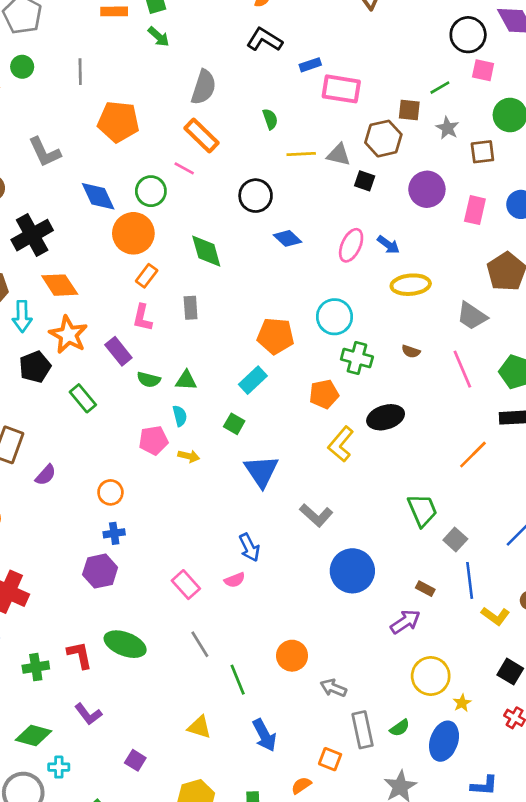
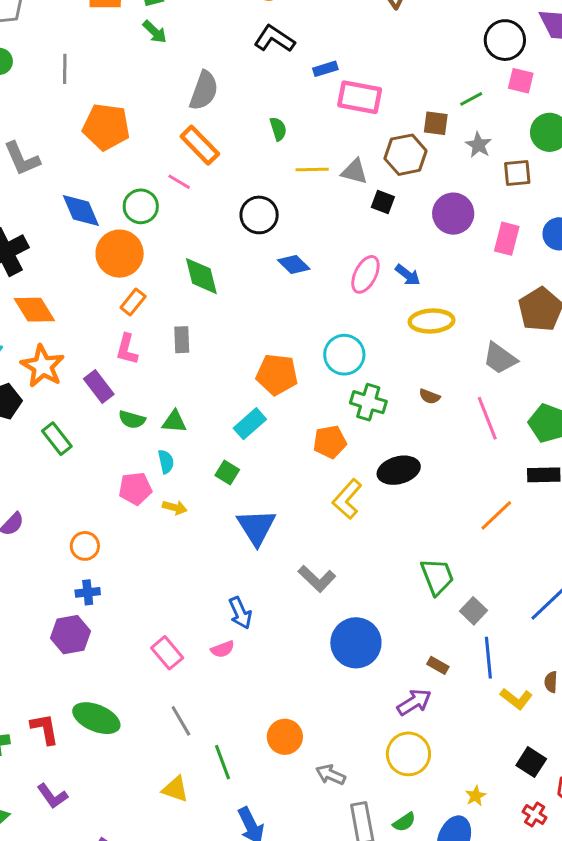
yellow circle: (431, 676) -> (408, 754), moved
yellow triangle: (199, 727) -> (175, 789), moved

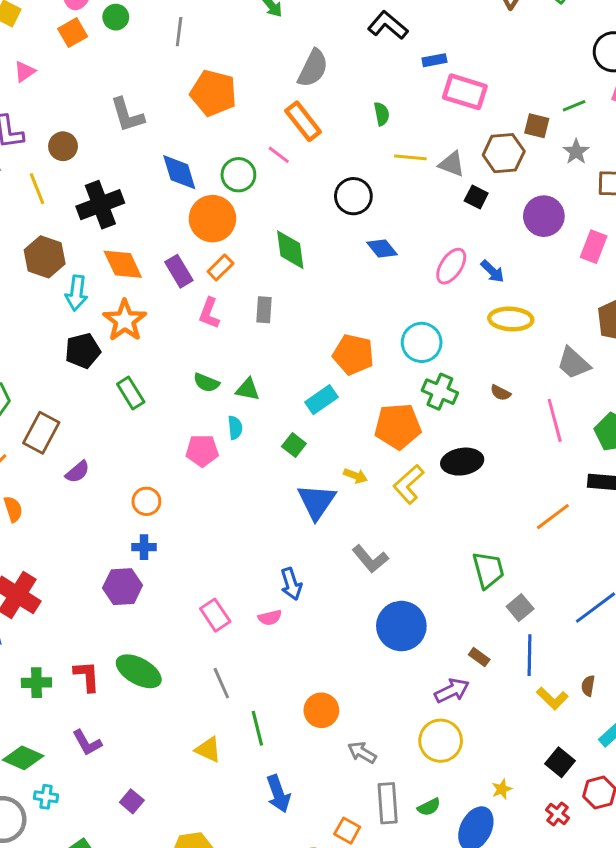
purple rectangle: (99, 387) -> (179, 271), moved
orange pentagon: (330, 442) -> (398, 426), size x1.4
yellow arrow: (175, 507) -> (355, 476), moved

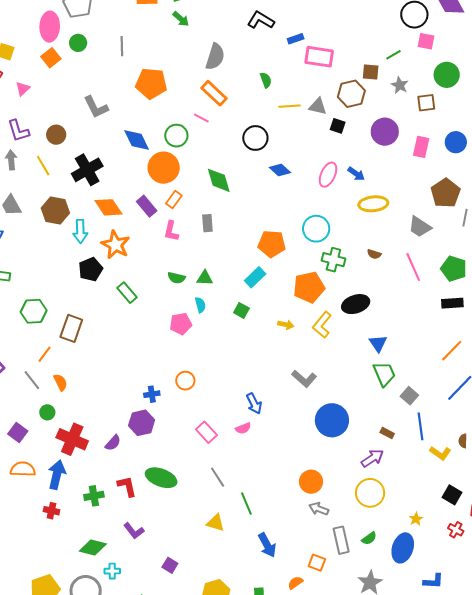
purple semicircle: (77, 472) -> (113, 443), moved
orange circle: (146, 501) -> (185, 381), moved
blue triangle: (316, 502) -> (378, 343), moved, size x0.7
orange line: (553, 517) -> (452, 351), moved
orange circle: (321, 710) -> (311, 482), moved

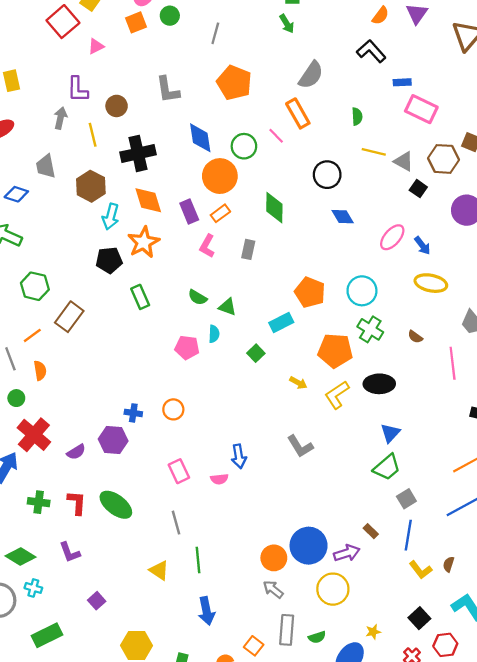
green trapezoid: (384, 374) -> (387, 467), turned 56
blue circle: (332, 420) -> (309, 546), moved

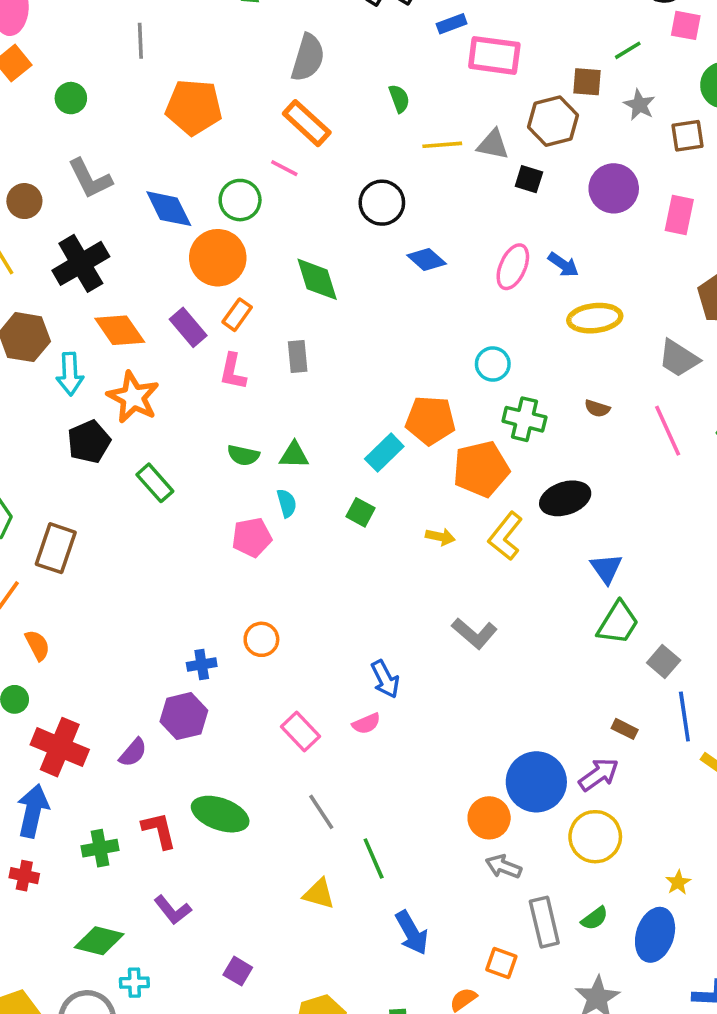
green circle: (170, 16) -> (71, 98), moved
gray L-shape: (168, 90) -> (90, 179), moved
cyan circle: (362, 291) -> (493, 364), size x0.7
orange pentagon: (310, 292) -> (430, 420), moved

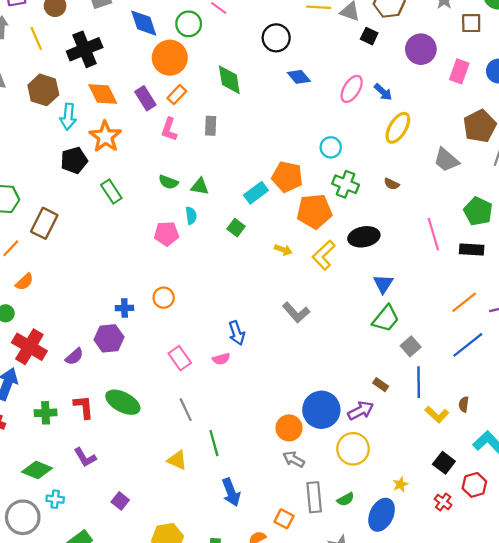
yellow ellipse: (595, 318) -> (398, 128), turned -60
pink line: (668, 431) -> (433, 234), moved
orange semicircle: (37, 645) -> (24, 282), turned 66

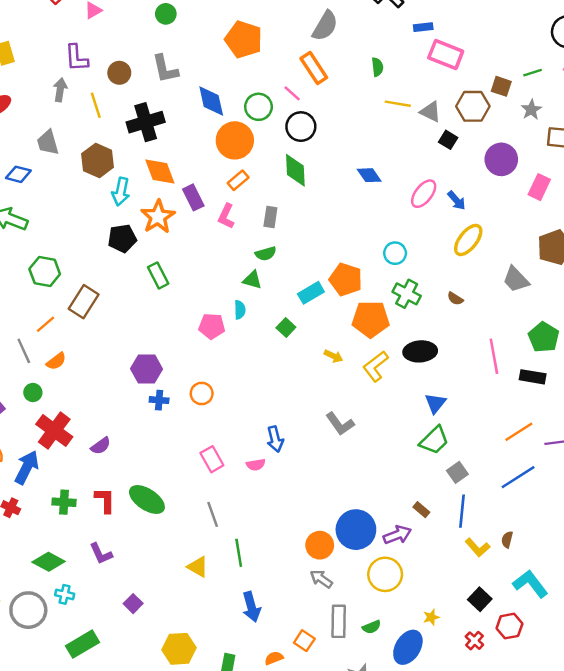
black circle: (276, 38) -> (301, 127), moved
purple rectangle: (145, 98) -> (193, 197), moved
green semicircle: (168, 182) -> (266, 254), moved, turned -42
purple hexagon: (109, 338) -> (147, 369), moved

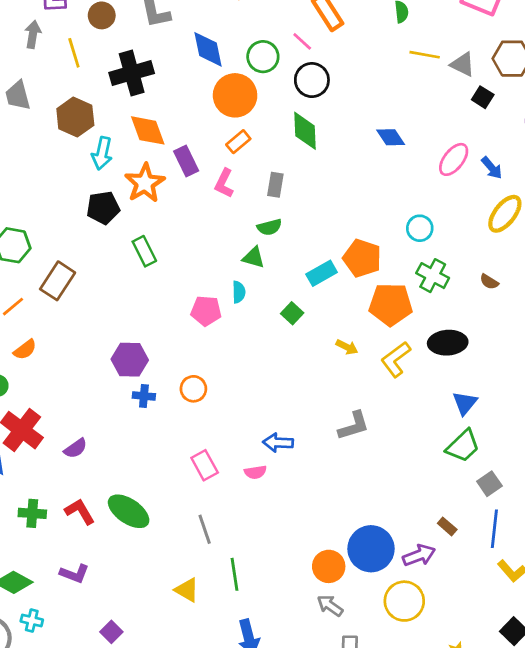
gray L-shape: (340, 424) -> (354, 426), turned -72
blue arrow: (275, 439) -> (278, 443), turned 105
red L-shape: (105, 500) -> (80, 512), turned -32
purple L-shape: (101, 554) -> (74, 574), turned -45

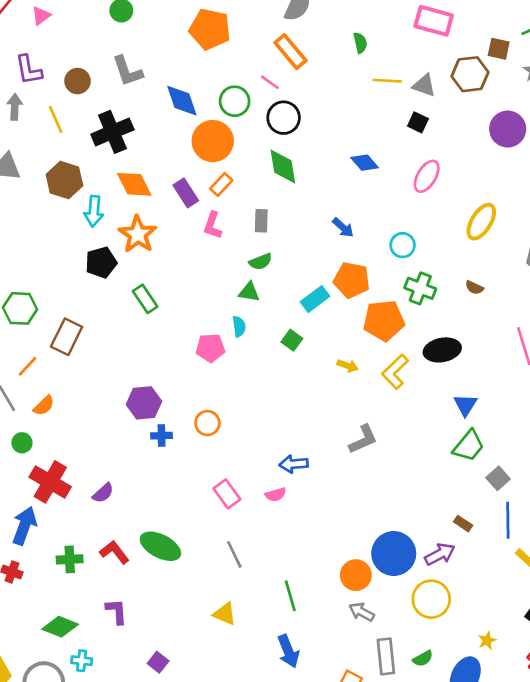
black square: (483, 97) -> (418, 122), moved
purple rectangle: (186, 161) -> (186, 193), moved
blue arrow: (492, 168) -> (343, 228), moved
purple L-shape: (74, 574) -> (117, 611), turned -108
green line: (235, 574) -> (290, 596), moved

